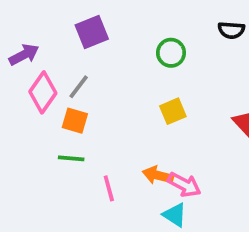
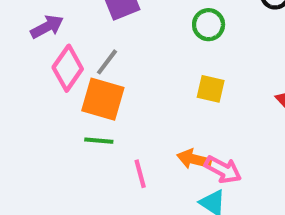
yellow square: (173, 111) -> (211, 89), turned 36
orange square: (75, 121) -> (103, 99), size x1.5

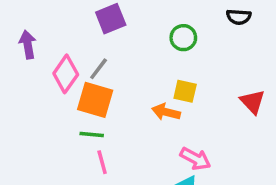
purple arrow: (47, 27) -> (28, 45), moved, turned -72
orange arrow: (194, 159) -> (166, 112), moved
pink line: (140, 174) -> (102, 162), moved

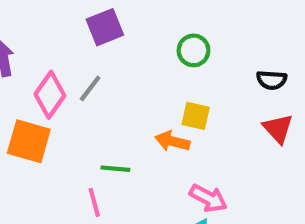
black semicircle: (239, 17) -> (272, 80), moved
orange square: (95, 100) -> (29, 141), moved
green line: (92, 134) -> (115, 169), moved

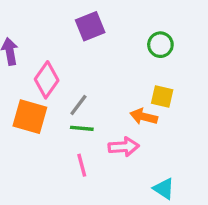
gray line: (90, 88) -> (78, 105), moved
green line: (115, 169) -> (82, 128), moved
pink arrow: (208, 198) -> (124, 147), moved, turned -32

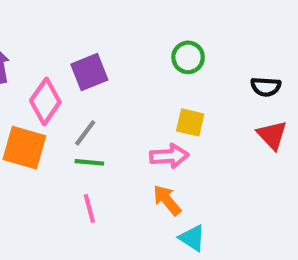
purple square: (90, 26) -> (89, 72), moved
orange arrow: (144, 117) -> (167, 200), moved, turned 36
pink arrow: (124, 147) -> (169, 156), moved

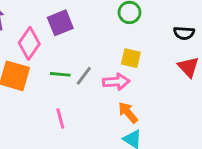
gray line: (85, 133) -> (84, 76), moved
green line: (89, 162) -> (60, 74), moved
orange arrow: (167, 200) -> (128, 113), moved

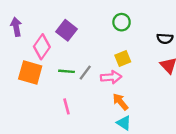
purple square: (60, 23) -> (66, 30), turned -30
yellow square: (131, 58) -> (123, 58), turned -35

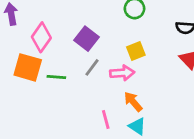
purple square: (66, 30) -> (87, 39), moved
green line: (66, 71) -> (56, 77), moved
pink line: (66, 106) -> (106, 119), moved

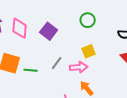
pink diamond: (41, 37) -> (20, 28), moved, turned -30
purple square: (87, 39) -> (49, 31), moved

